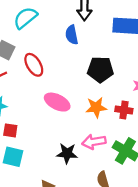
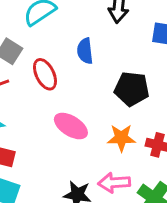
blue semicircle: (72, 35) -> (85, 51), moved

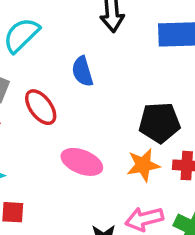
black pentagon: (132, 89) -> (160, 123), moved

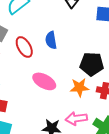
blue semicircle: (82, 71) -> (51, 40), moved

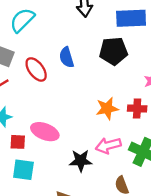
black pentagon: (92, 64) -> (114, 51), moved
pink ellipse: (44, 81) -> (45, 132), moved

